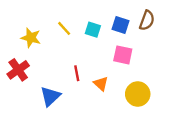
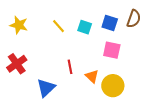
yellow star: (31, 38) -> (19, 25), moved
yellow circle: (138, 94) -> (113, 86), moved

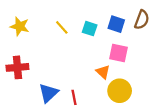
red cross: (17, 64) -> (17, 67), turned 30
red line: (70, 67) -> (74, 97), moved
orange triangle: (92, 76) -> (103, 72), moved

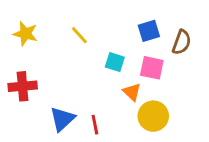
brown semicircle: (142, 20) -> (182, 42), moved
blue square: (116, 24) -> (149, 31), turned -35
cyan square: (90, 29) -> (115, 62), moved

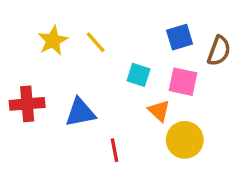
yellow star: (25, 34) -> (53, 41), moved, turned 30
blue triangle: (62, 119) -> (80, 112), moved, turned 32

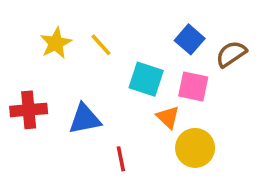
blue square: (180, 37) -> (190, 39), turned -32
brown semicircle: (219, 51) -> (231, 54), turned -144
cyan square: (139, 75) -> (146, 79), size x1.4

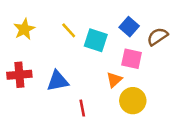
yellow star: (56, 43) -> (24, 29), moved
cyan square: (146, 79) -> (96, 40), moved
orange triangle: (168, 117) -> (114, 80), turned 35

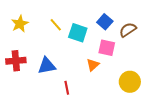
yellow circle: (133, 101) -> (130, 82), moved

